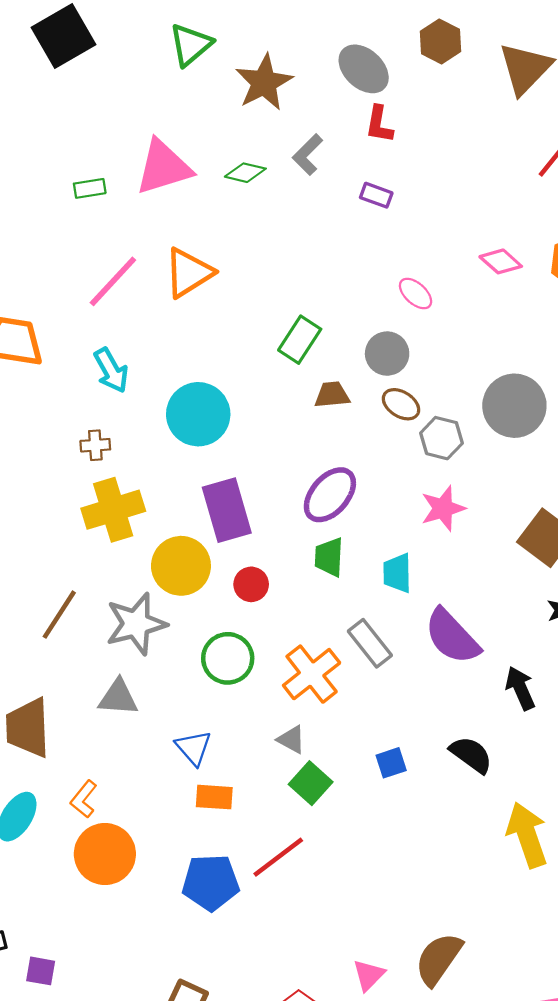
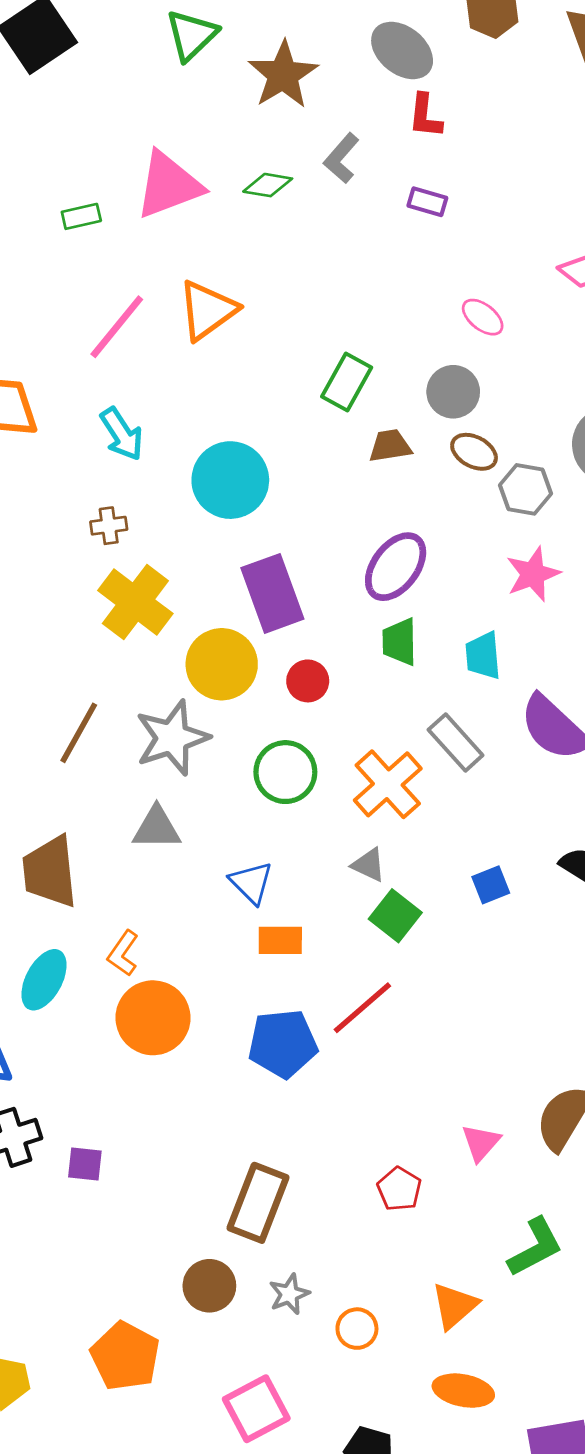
yellow cross: (113, 510) -> (135, 602), turned -32

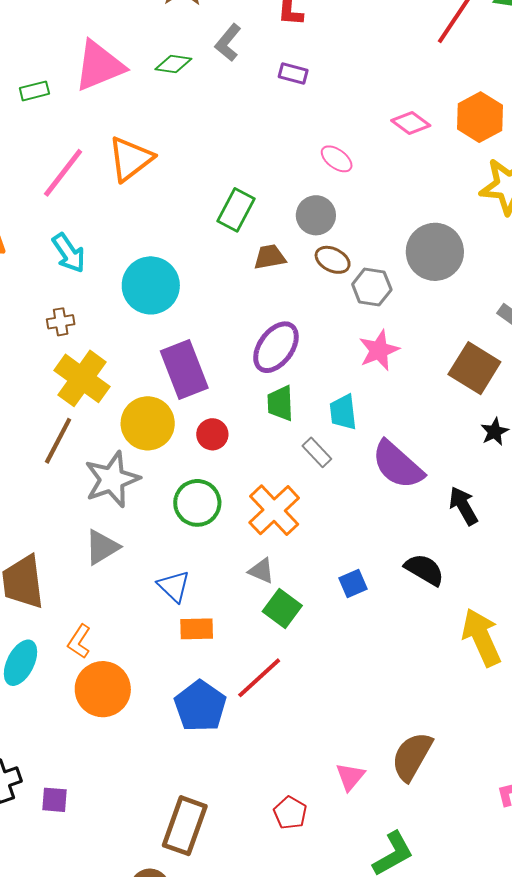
brown line: (79, 733) -> (58, 441), moved
gray rectangle: (456, 742) -> (317, 452), moved, size x0.7
gray triangle: (157, 828) -> (102, 547), turned -30
blue pentagon: (283, 1044) -> (200, 706), turned -30

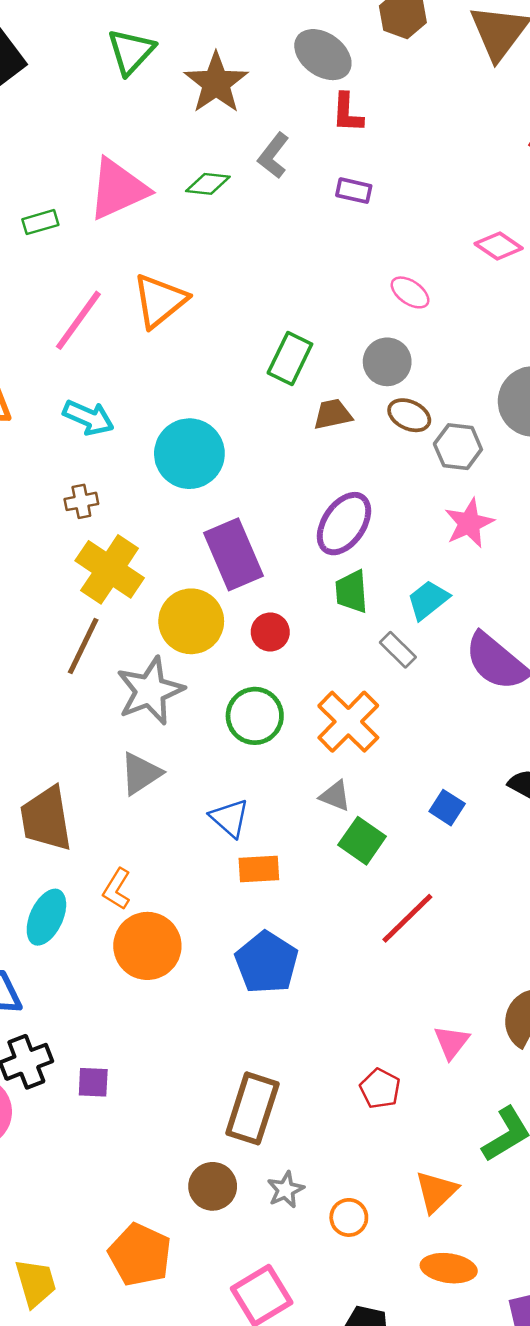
cyan arrow: (69, 253) -> (88, 418), turned -30
cyan trapezoid: (343, 412) -> (428, 600), turned 60
blue square: (353, 584) -> (447, 808), turned -32
red line: (259, 678) -> (407, 918), moved

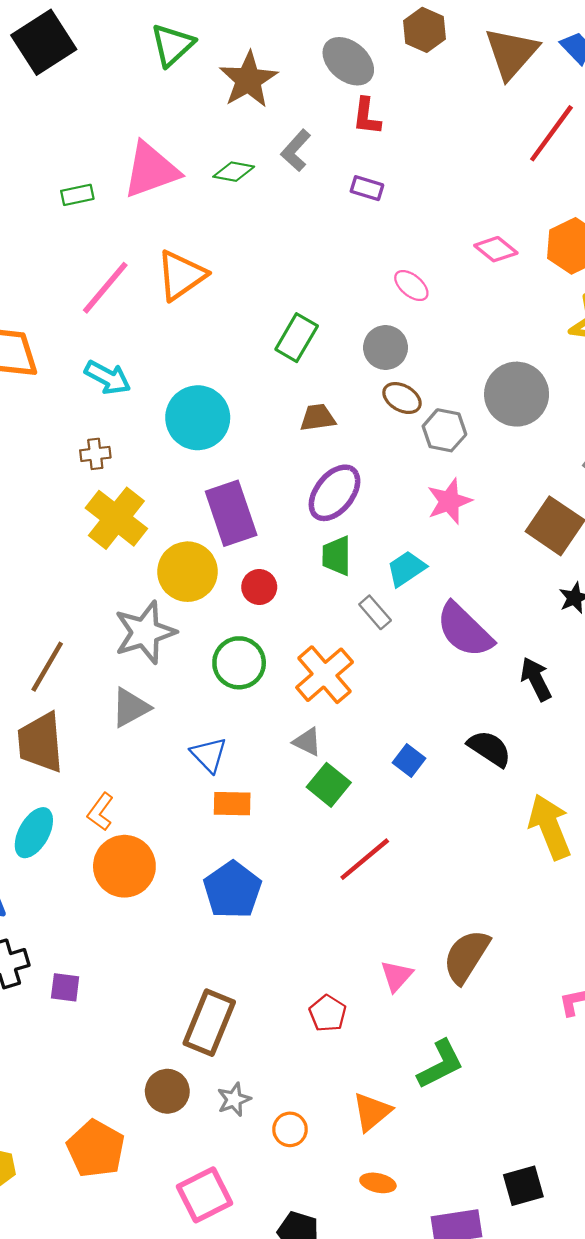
brown trapezoid: (333, 414) -> (318, 418), moved
brown line: (83, 646) -> (47, 667), moved
orange ellipse: (449, 1268) -> (378, 1183), size x0.7

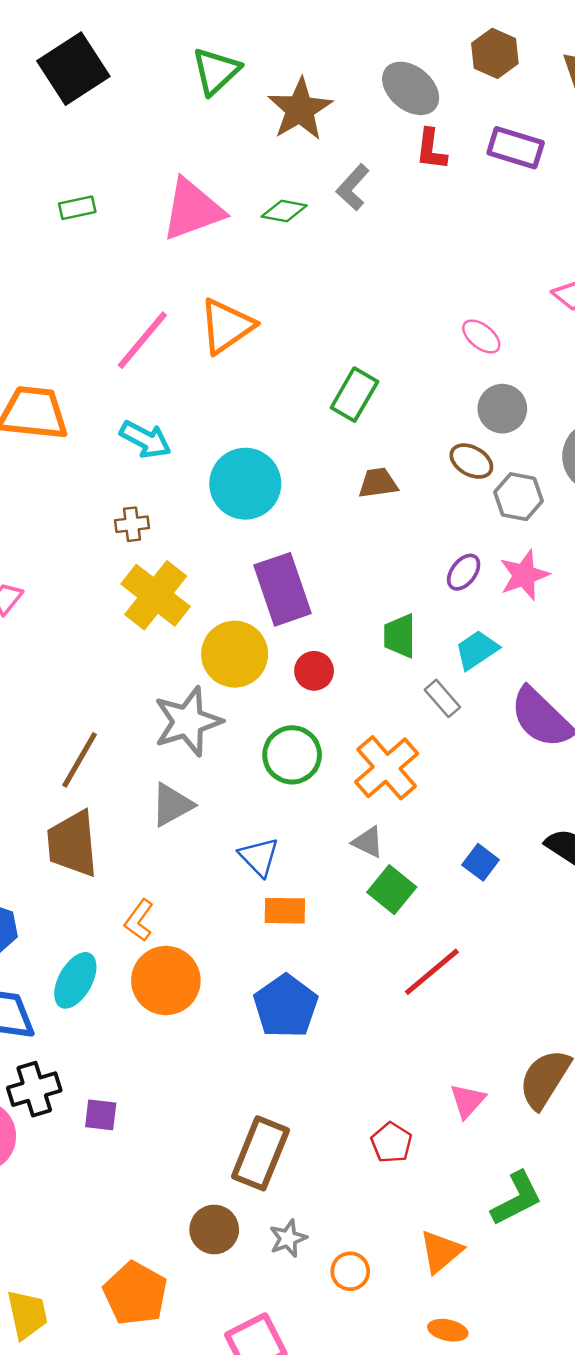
purple rectangle: (367, 188) -> (516, 148), moved, size x1.5
green rectangle: (77, 195) -> (77, 208), moved
gray circle: (386, 348) -> (502, 409), moved
purple ellipse: (335, 493) -> (464, 572), moved, size x0.6
cyan ellipse: (34, 833) -> (75, 980), moved

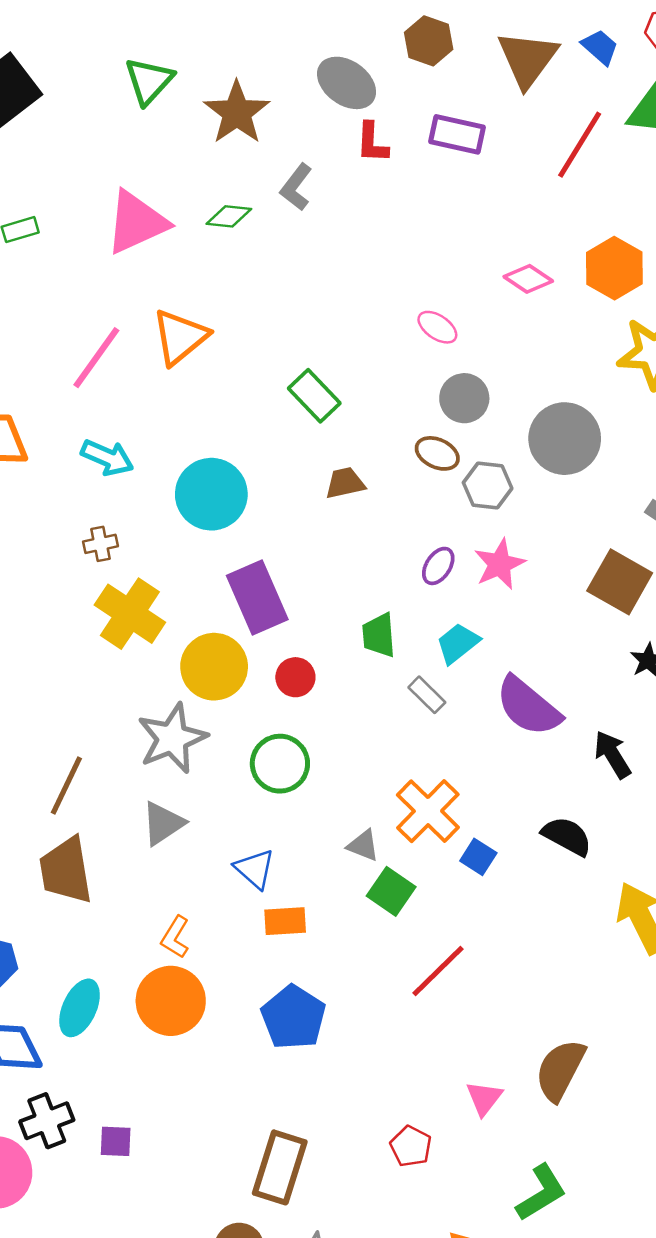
green rectangle: (354, 395) -> (314, 396), turned -69
orange cross: (387, 768) -> (428, 811), moved
orange L-shape: (139, 920) -> (175, 937), moved

